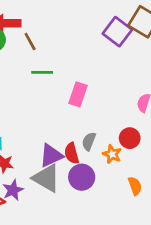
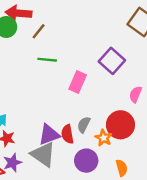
purple square: (117, 32) -> (112, 61), moved
brown line: (30, 42) -> (39, 31), turned 63
red circle: (130, 138) -> (120, 125), size x1.5
purple circle: (82, 177) -> (86, 161), moved

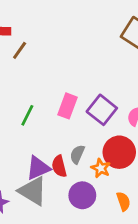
green line: (47, 60) -> (27, 115), moved, turned -66
purple square: (112, 61) -> (102, 110), moved

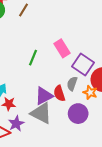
pink rectangle: (67, 106) -> (62, 48), turned -48
purple square: (102, 110) -> (83, 65), moved

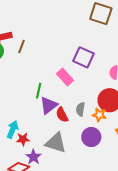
purple square: (83, 65) -> (84, 57), moved
red semicircle: (59, 93) -> (62, 115), moved
purple triangle: (44, 96) -> (49, 105), moved

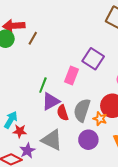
pink rectangle: (65, 77) -> (72, 76), turned 54
gray semicircle: (80, 109) -> (82, 110), size x1.6

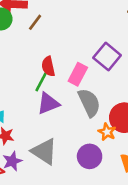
gray semicircle: (82, 110) -> (89, 103), moved, turned 130
red semicircle: (63, 113) -> (48, 66), moved

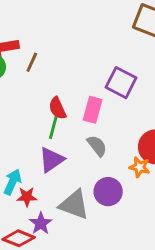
purple triangle: (48, 103) -> (52, 160), moved
gray semicircle: (89, 103) -> (97, 146), moved, size x0.7
purple circle: (90, 156) -> (108, 192), moved

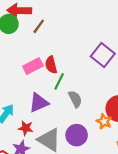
pink rectangle: (93, 110) -> (33, 66), moved, turned 36
green line: (53, 128) -> (59, 81), moved
red star: (27, 197) -> (26, 128), moved

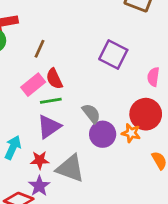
brown line: (39, 26) -> (39, 49), moved
green line: (59, 81) -> (51, 101), moved, turned 66
purple circle: (77, 135) -> (103, 134), moved

